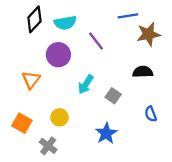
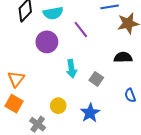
orange triangle: (31, 80) -> (16, 79), moved
cyan arrow: (86, 84) -> (72, 69), turned -42
yellow circle: (60, 117) -> (58, 106), moved

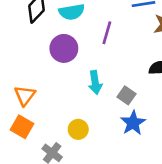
purple line: (81, 30) -> (107, 33), turned 54
blue star: (90, 113) -> (133, 123), moved

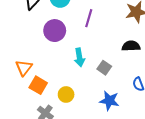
blue star: (133, 123) -> (109, 101), moved, turned -30
orange square: (22, 127) -> (38, 85), moved

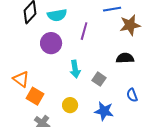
orange triangle: (24, 68) -> (21, 79), turned -30
yellow circle: (66, 94) -> (70, 105), moved

